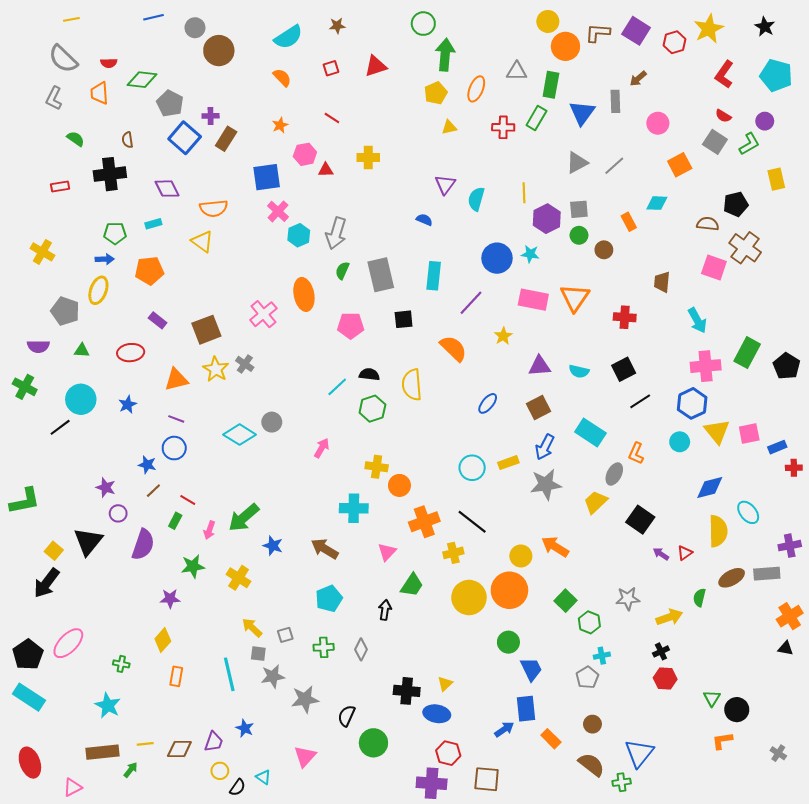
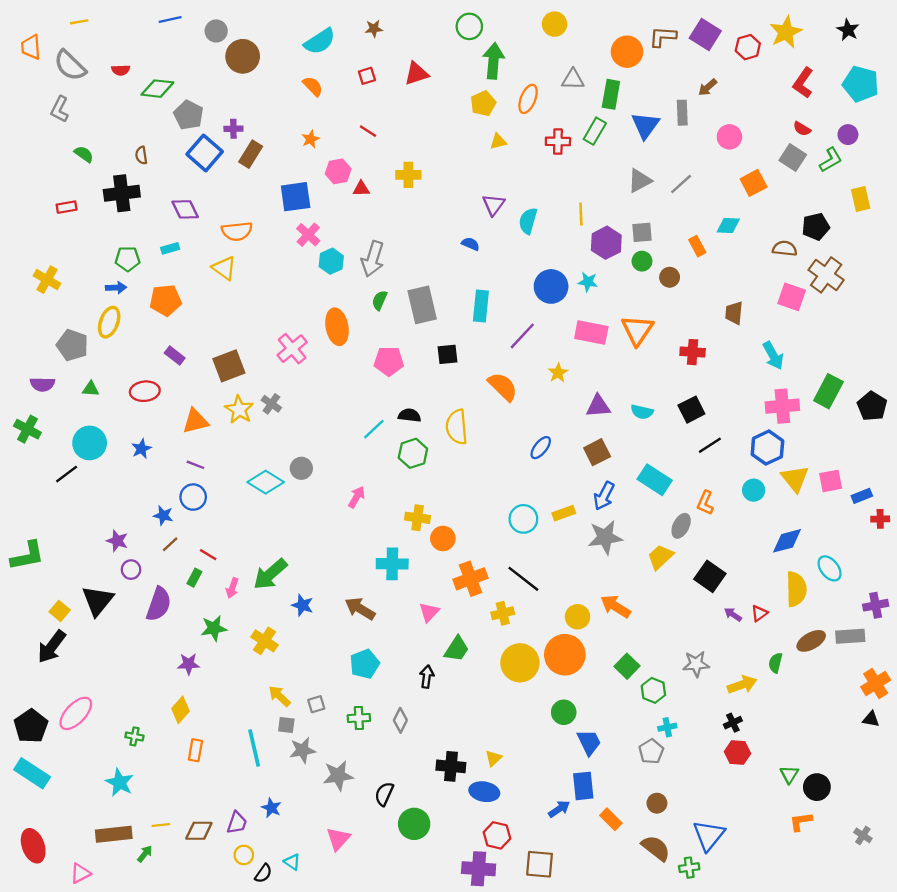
yellow circle: (548, 21) -> (555, 24), moved
orange trapezoid: (99, 93) -> (31, 47), moved

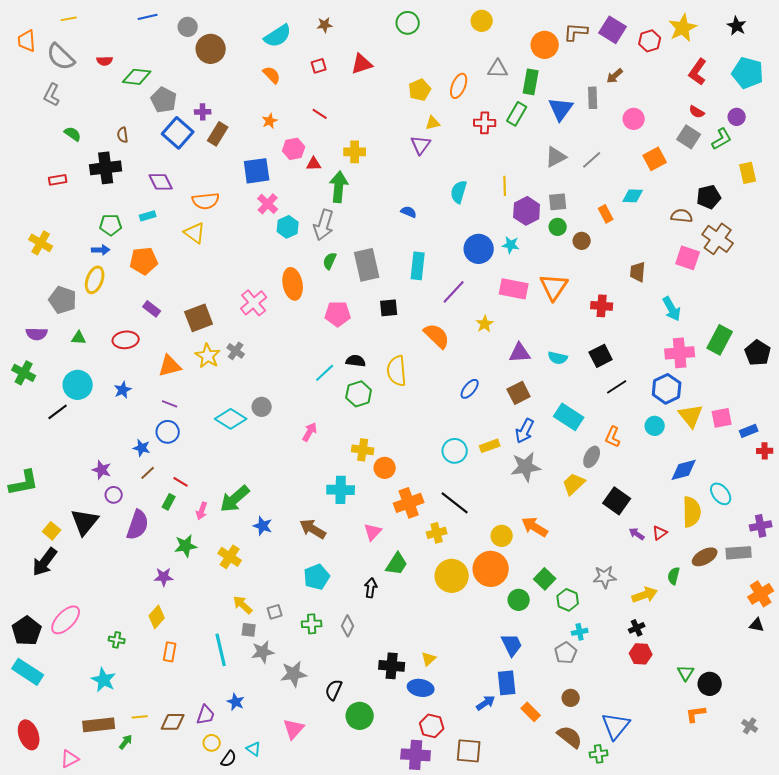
green arrow: (494, 61) -> (339, 187), moved
purple triangle: (494, 205) -> (421, 145), moved
green circle: (564, 712) -> (519, 600), moved

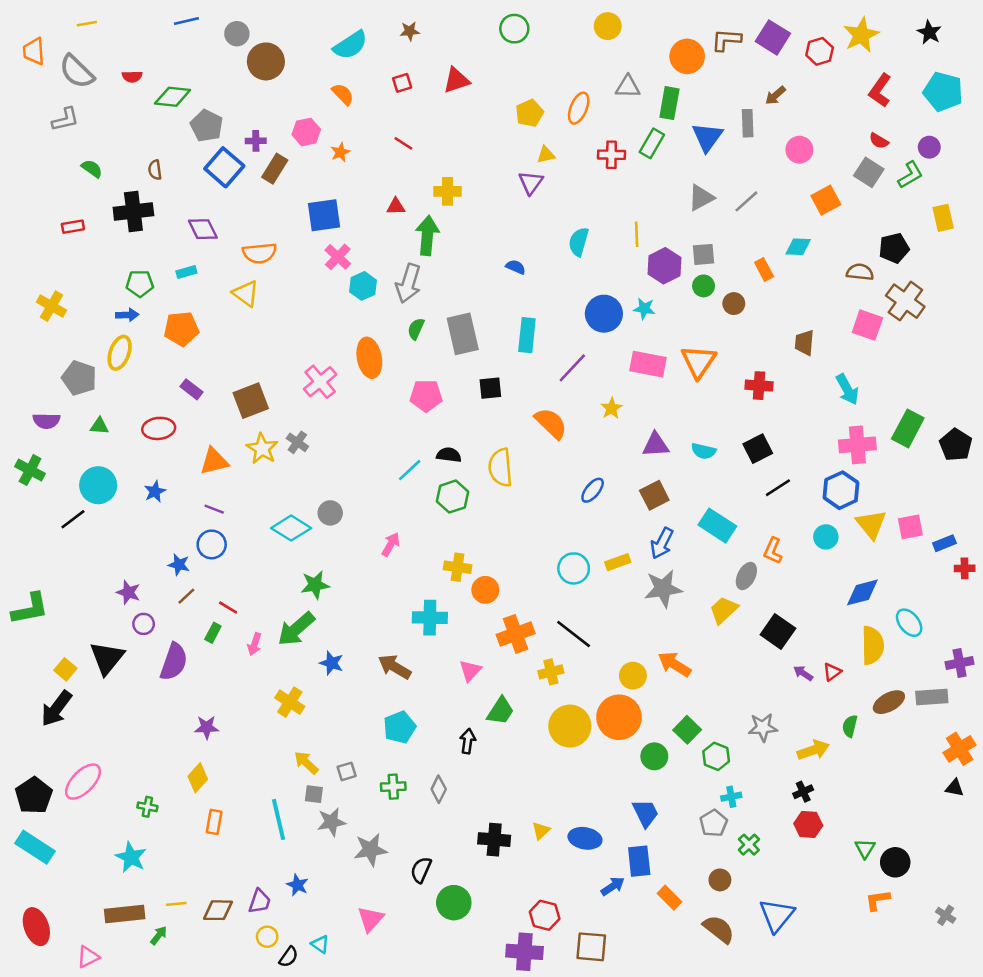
gray L-shape: (52, 95) -> (65, 119), turned -130
pink hexagon: (294, 149) -> (306, 132), moved
green star: (186, 546) -> (315, 585), moved
blue ellipse: (421, 688) -> (585, 838), moved
green cross: (599, 754) -> (749, 845), moved, turned -36

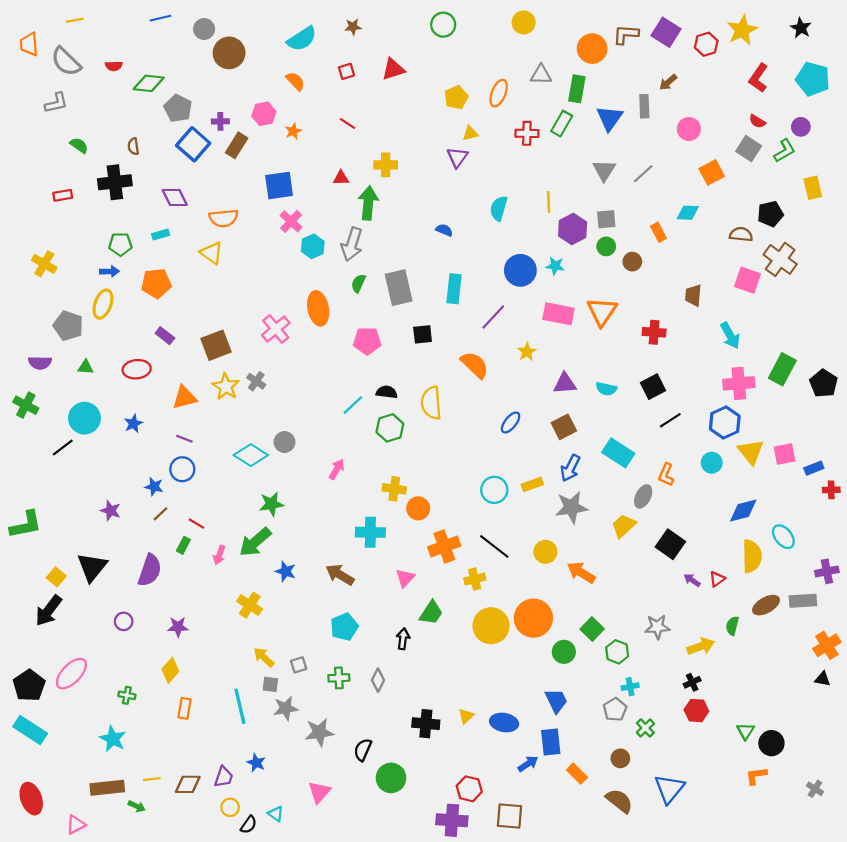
gray triangle: (701, 198) -> (604, 170), turned -30
purple circle: (144, 624) -> (124, 621), moved
yellow circle: (633, 676) -> (545, 552), moved
green arrow: (159, 935) -> (137, 806), turned 77

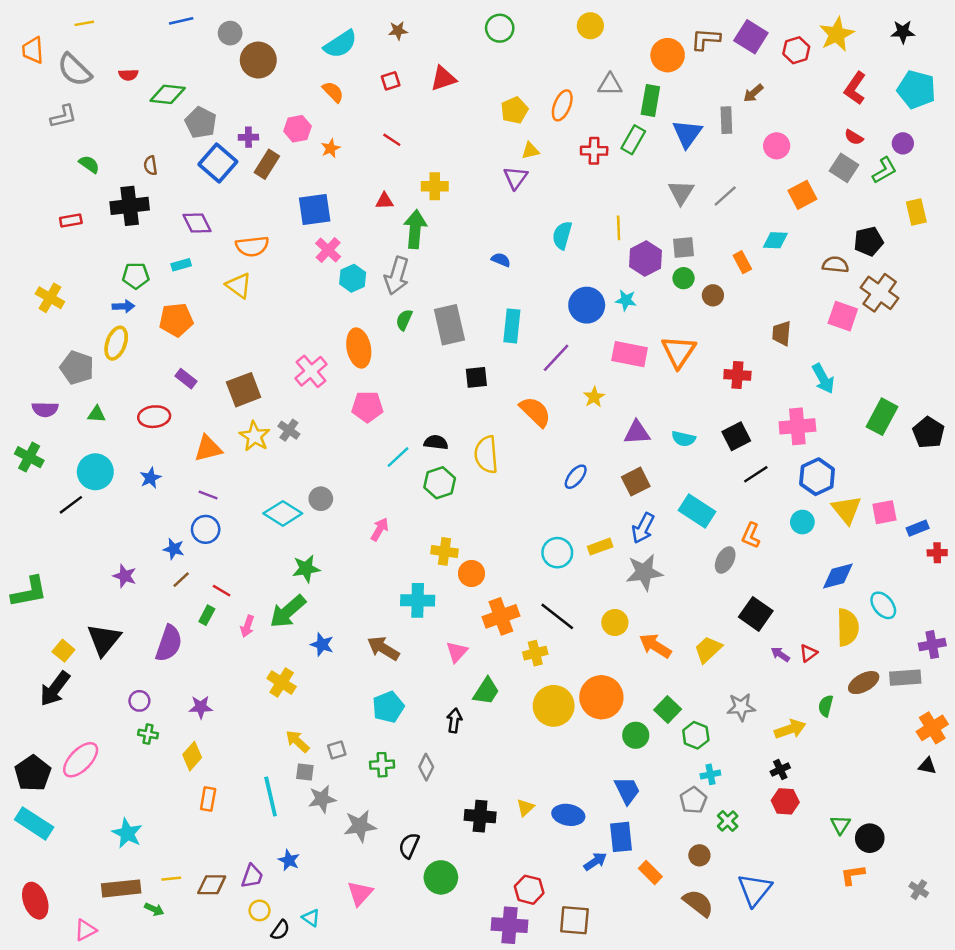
black star: (801, 28) -> (903, 32), turned -30
pink pentagon: (367, 341) -> (367, 407), moved
pink cross: (739, 383) -> (797, 426), moved
yellow trapezoid: (624, 526) -> (708, 649), moved
green cross: (127, 695) -> (148, 734), moved

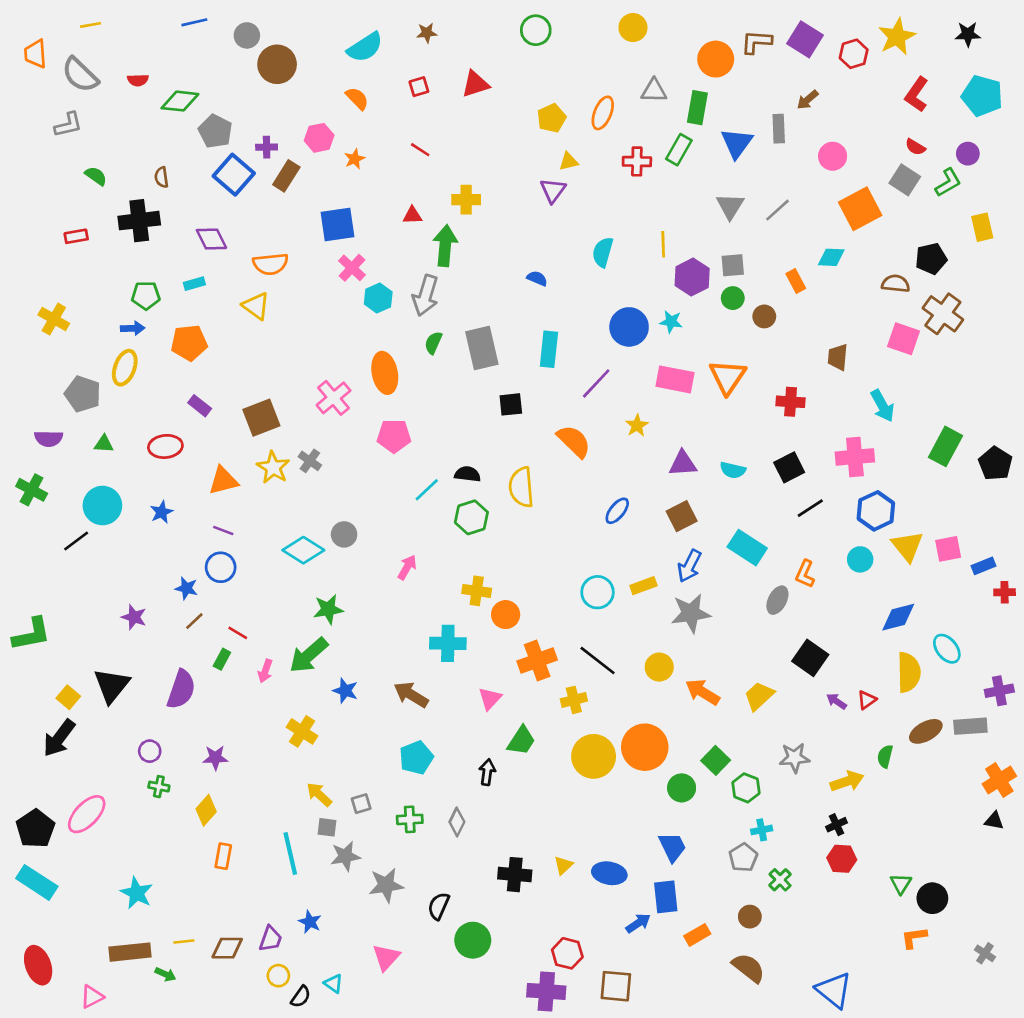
orange square: (802, 195) -> (860, 209), size x1.4
orange rectangle: (650, 872) -> (697, 935), turned -75
blue triangle: (755, 890) -> (834, 990), moved, turned -30

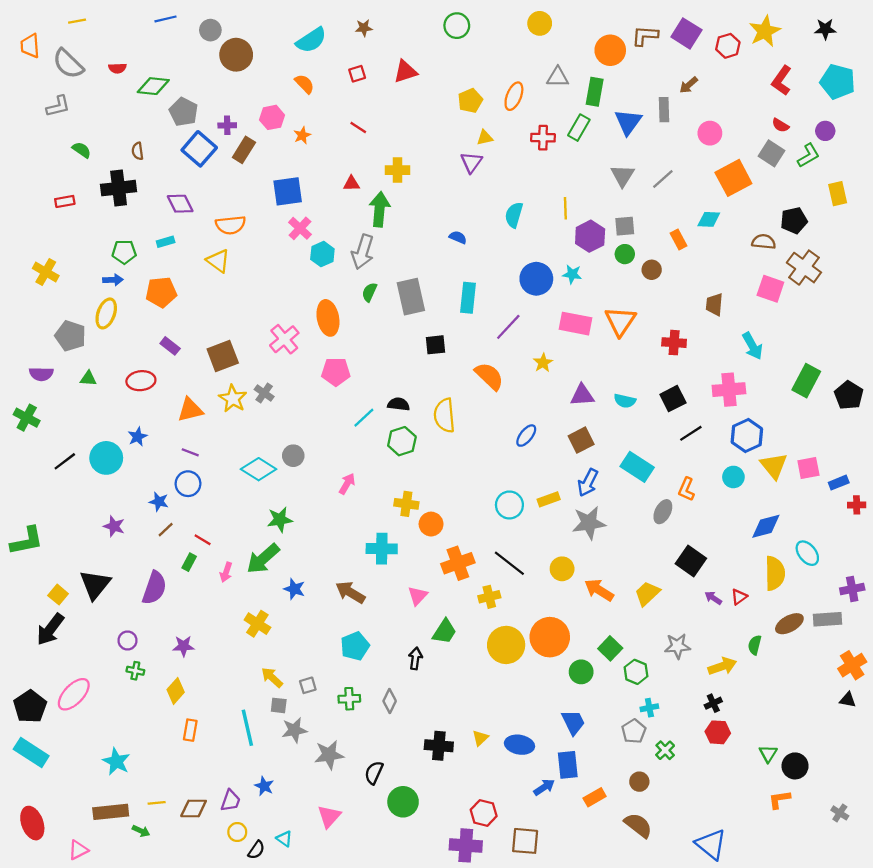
cyan circle: (102, 506) -> (106, 458), moved

